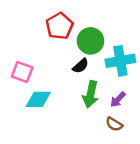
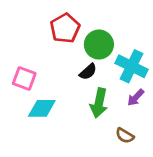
cyan cross: (120, 61) -> (132, 66), turned 36
purple arrow: (118, 99) -> (136, 98), moved

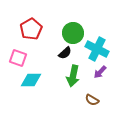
red pentagon: (65, 28) -> (31, 29), moved

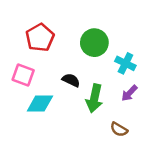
cyan cross: (97, 49) -> (125, 63), size x0.7
black semicircle: (65, 53) -> (71, 80), moved, turned -112

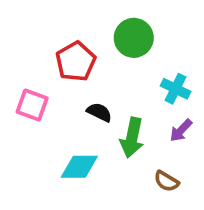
red pentagon: (40, 37) -> (76, 61), moved
green circle: (94, 43) -> (134, 38), moved
cyan diamond: (40, 103) -> (79, 167), moved

